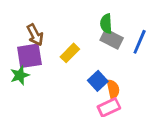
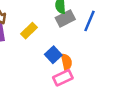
gray rectangle: (112, 39) -> (65, 19), turned -54

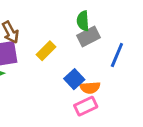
blue line: (89, 21) -> (117, 55), moved
orange semicircle: (67, 62) -> (90, 88), turned 98

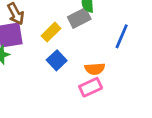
gray rectangle: (89, 37) -> (79, 18), moved
blue square: (74, 79) -> (57, 60), moved

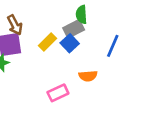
blue square: (57, 60) -> (70, 43), moved
pink rectangle: (91, 87) -> (58, 93), moved

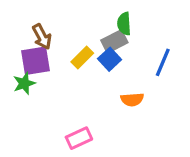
pink rectangle: (58, 93) -> (79, 138), moved

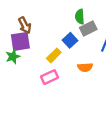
gray rectangle: (114, 41) -> (88, 28), moved
yellow rectangle: (82, 58) -> (54, 55), moved
pink rectangle: (79, 138) -> (50, 77), moved

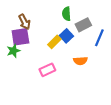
green semicircle: (80, 17) -> (66, 14), moved
yellow rectangle: (54, 55) -> (54, 42), moved

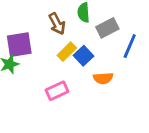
brown arrow: (24, 22) -> (57, 24), moved
blue square: (66, 36) -> (84, 56), moved

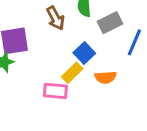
yellow rectangle: (67, 52) -> (72, 73), moved
pink rectangle: (57, 91) -> (55, 91), turned 30

